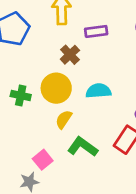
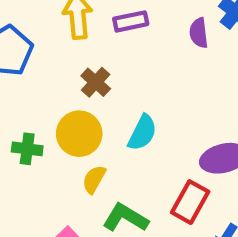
purple rectangle: (96, 31) -> (131, 21), moved
cyan semicircle: (98, 91) -> (142, 133), turned 125

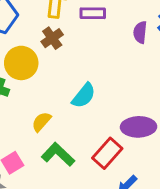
brown cross: (96, 82) -> (52, 38), moved
yellow circle: (79, 134) -> (21, 63), moved

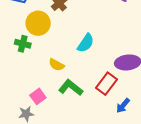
yellow semicircle: (41, 122) -> (56, 65), turned -98

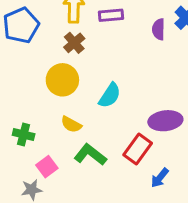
yellow circle: (38, 23) -> (62, 80), moved
green cross: (23, 44) -> (24, 135), moved

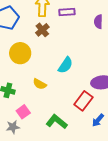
yellow circle: (62, 80) -> (20, 53), moved
green L-shape: (90, 155) -> (57, 122), moved

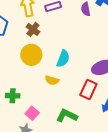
yellow circle: (20, 53) -> (31, 55), moved
yellow semicircle: (40, 84) -> (52, 80), moved

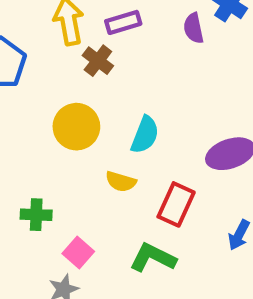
brown cross: (33, 29) -> (98, 61), moved
red rectangle: (88, 89) -> (176, 204), moved

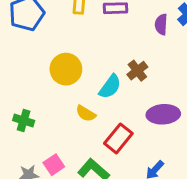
brown cross: (98, 61) -> (137, 71), moved
pink square: (78, 252) -> (54, 165), moved

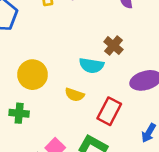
yellow circle: (66, 69) -> (33, 75), moved
cyan semicircle: (110, 87) -> (91, 65), turned 75

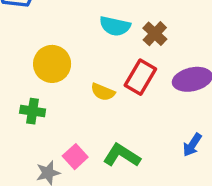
cyan semicircle: (91, 65) -> (115, 26), moved
red rectangle: (109, 111) -> (140, 77), moved

